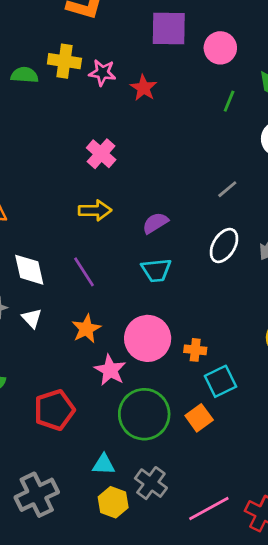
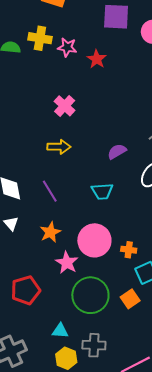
purple semicircle: (155, 223) -> (117, 151), moved
gray cross: (151, 483) -> (94, 345), turned -35

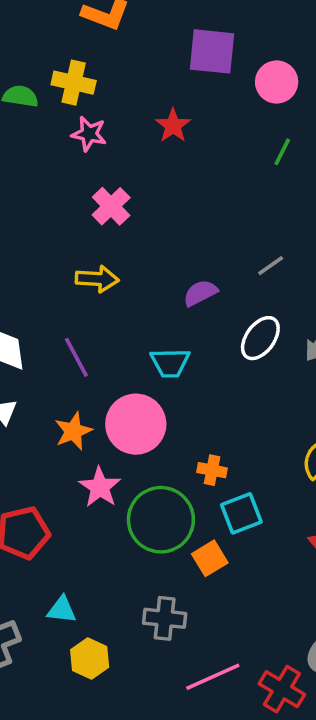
pink star: (67, 47) -> (89, 134), moved
pink circle: (94, 240) -> (136, 424), moved
green circle: (90, 295) -> (161, 520), moved
cyan triangle: (60, 331) -> (62, 610), moved
gray cross: (94, 345) -> (165, 618), moved

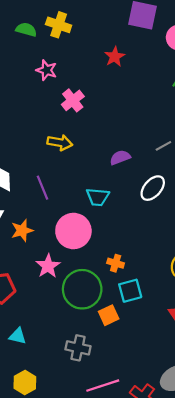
pink star: (89, 134) -> (47, 70), moved
orange star: (73, 431) -> (22, 230), moved
yellow hexagon: (90, 658) -> (25, 383), moved

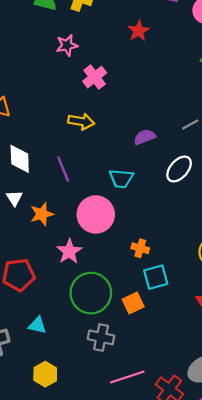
pink star: (47, 70) -> (67, 45), turned -30
green circle: (82, 289) -> (91, 293), moved

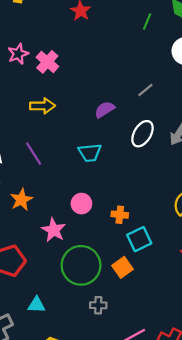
pink star: (67, 45) -> (18, 54), moved
pink circle: (96, 214) -> (81, 204), moved, size x0.6
gray cross: (101, 337) -> (98, 305), size x0.7

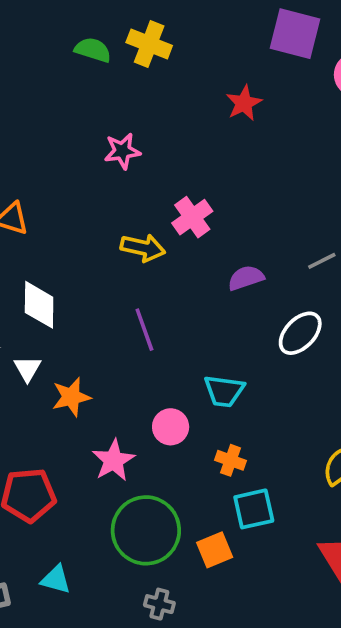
pink cross: (47, 62) -> (192, 217), moved
cyan trapezoid: (90, 153) -> (224, 391), moved
purple line: (34, 154) -> (144, 330), moved

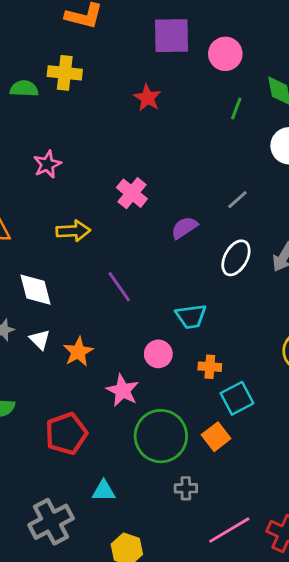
pink star: (122, 151) -> (47, 164), moved
yellow arrow: (143, 248) -> (73, 231), moved

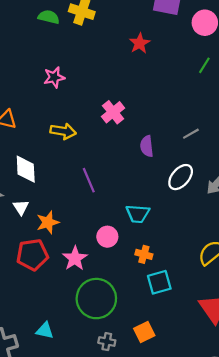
purple semicircle: (184, 228) -> (147, 146), turned -75
red pentagon: (66, 434) -> (32, 255), moved
orange square: (216, 437) -> (144, 332), moved

